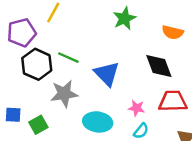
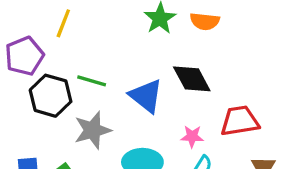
orange semicircle: (173, 32) -> (205, 21), moved
black diamond: (159, 66) -> (192, 79), moved

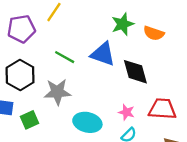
black hexagon: (51, 96) -> (20, 75), moved
blue triangle: (146, 96) -> (103, 54), moved, turned -32

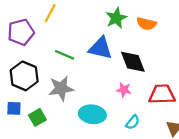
pink star: (126, 112) -> (124, 90), moved

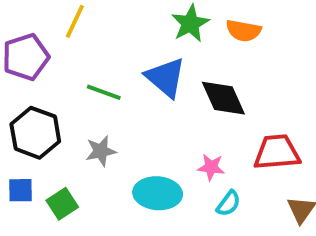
blue triangle: (100, 48) -> (166, 77), turned 30
gray star: (61, 88) -> (101, 151), size x0.7
pink star: (124, 90) -> (211, 167), moved

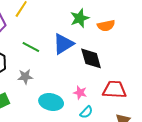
orange semicircle: (243, 31) -> (106, 26), turned -30
blue triangle: (166, 77) -> (63, 44), turned 40

